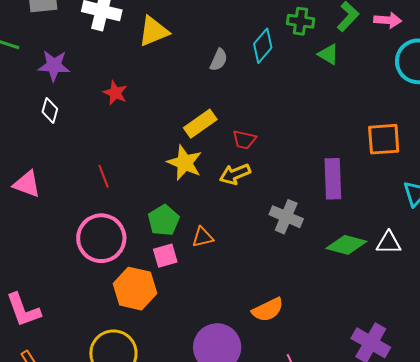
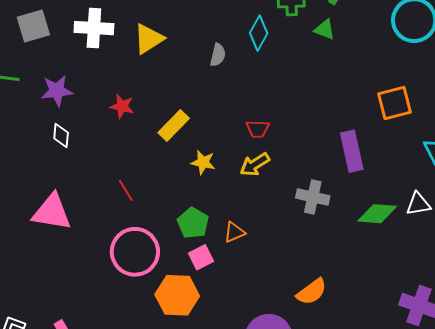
yellow rectangle: (200, 124) -> (174, 125), moved
yellow star: (185, 163) -> (203, 162), size x0.7
pink triangle: (27, 184) -> (52, 212), size x1.4

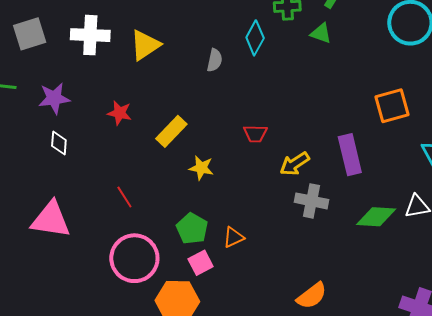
yellow arrow: (255, 164) -> (295, 164), moved

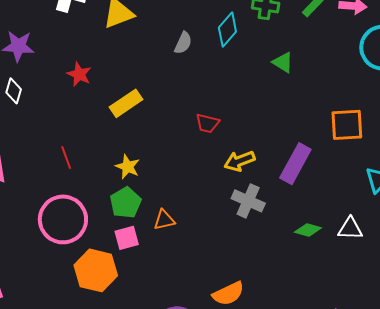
green triangle: (321, 33) -> (283, 62), moved
purple rectangle: (350, 155) -> (295, 164), turned 30
yellow star: (201, 168) -> (128, 167), moved
green diamond: (376, 217) -> (308, 230), size x0.7

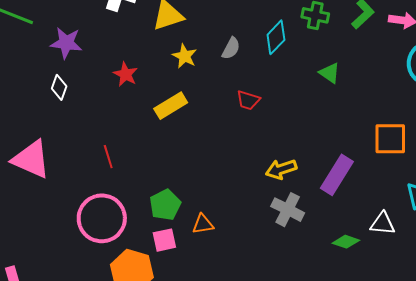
red trapezoid: (208, 123) -> (248, 100), moved
yellow star: (128, 167) -> (185, 56), moved
white triangle: (350, 229) -> (383, 224), moved

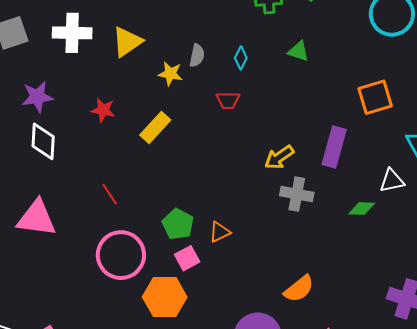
cyan diamond: (276, 37) -> (241, 58), moved, size x0.7
yellow star: (185, 56) -> (170, 74), moved
white diamond: (59, 87) -> (43, 141), size x1.5

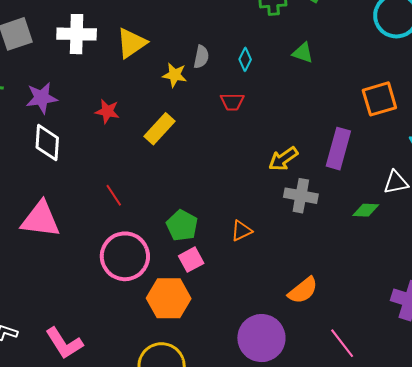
orange triangle: (220, 232) -> (241, 231), moved

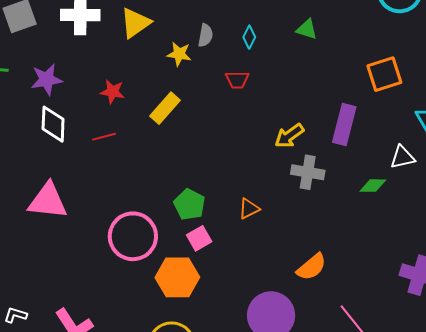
red line: (114, 195) -> (104, 137), moved, turned -70

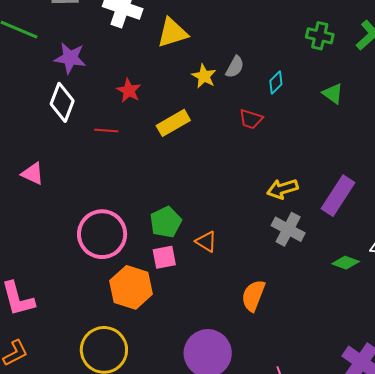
pink triangle: (48, 201) -> (33, 174), size x0.6
orange triangle: (249, 209) -> (206, 242), moved, turned 40
orange semicircle: (312, 267) -> (253, 296), moved, turned 132

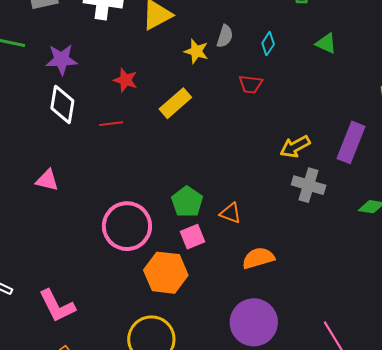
orange semicircle: (253, 296) -> (258, 258), moved, turned 64

